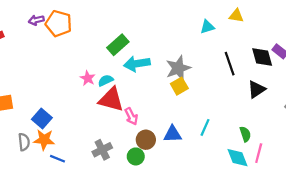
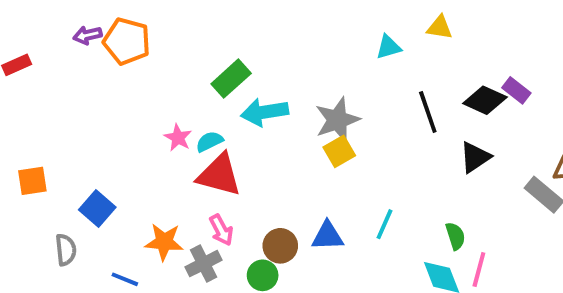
black diamond: (262, 57) -> (485, 100), turned -50
pink arrow: (131, 116) -> (221, 230), moved
orange star: (44, 140) -> (164, 242), moved

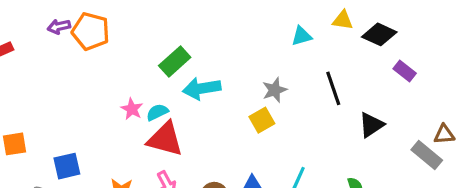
black diamond: (485, 100) -> (379, 34), moved
gray star: (337, 120) -> (275, 90), moved, size x0.7
blue square: (97, 208) -> (67, 166), turned 36

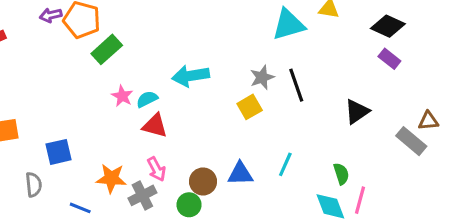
black diamond: (379, 34) -> (388, 26), moved
cyan triangle: (302, 36) -> (288, 25), size x1.6
green rectangle: (175, 61) -> (107, 49), moved
black line: (333, 88) -> (296, 85), moved
red triangle: (165, 139) -> (155, 126), size x0.7

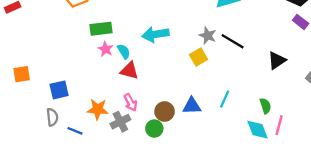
green rectangle: (107, 49) -> (101, 29), moved, turned 35
gray star: (262, 77) -> (208, 36), turned -30
black line: (296, 85) -> (233, 41), turned -40
cyan semicircle: (147, 99) -> (124, 51), turned 84
gray semicircle: (34, 185) -> (52, 117), moved

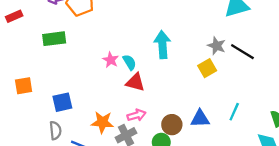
green rectangle: (101, 29) -> (54, 39), moved
cyan arrow: (155, 34) -> (162, 45), turned 95
pink arrow: (131, 102) -> (137, 115), turned -78

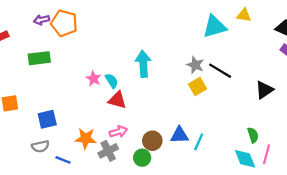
yellow square: (207, 68) -> (198, 86), moved
cyan line: (234, 112) -> (199, 142), moved
gray semicircle: (55, 130) -> (40, 146), turned 84

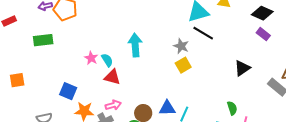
black line: (220, 71) -> (203, 33), moved
blue square: (47, 119) -> (68, 91), moved, turned 36

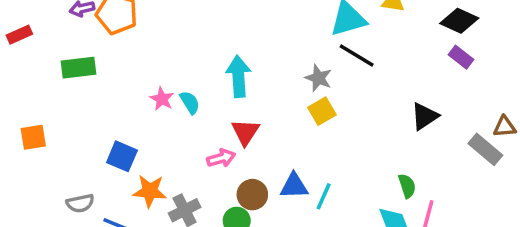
red triangle: (112, 77) -> (245, 132), moved, turned 48
pink arrow: (113, 105) -> (221, 158), moved

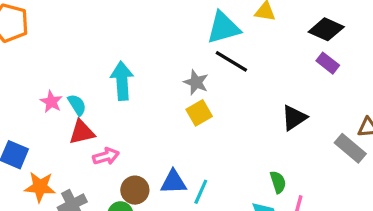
red triangle: (245, 132) -> (82, 132), moved, turned 44

